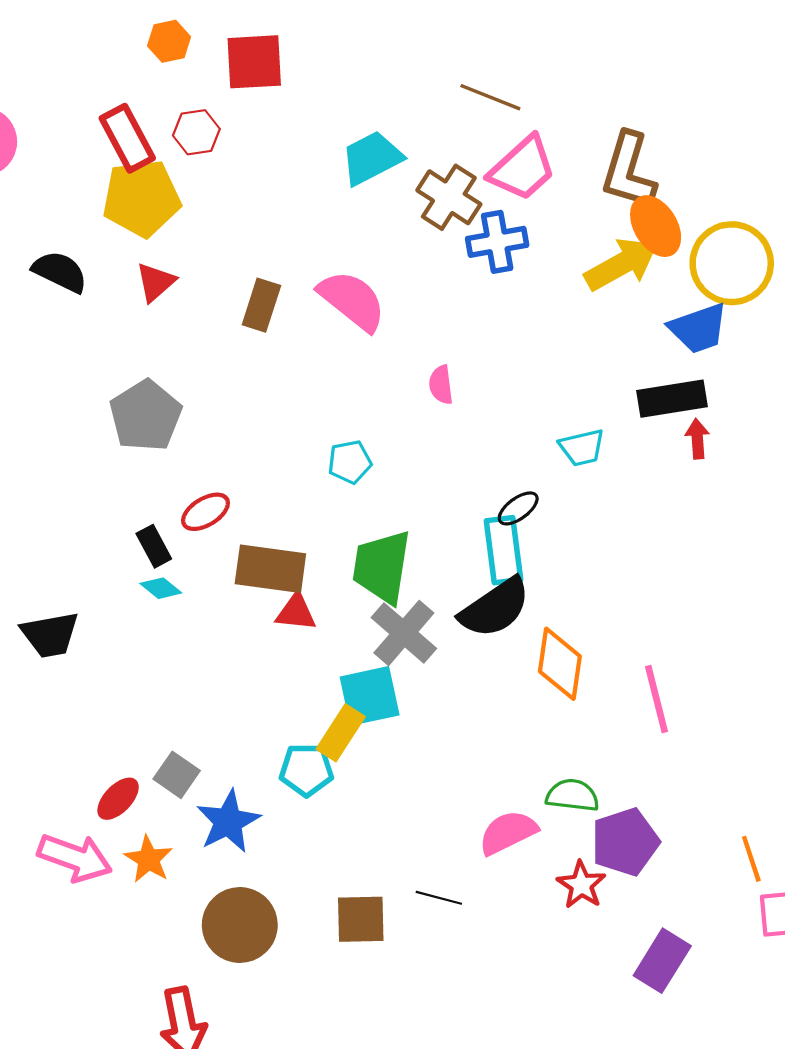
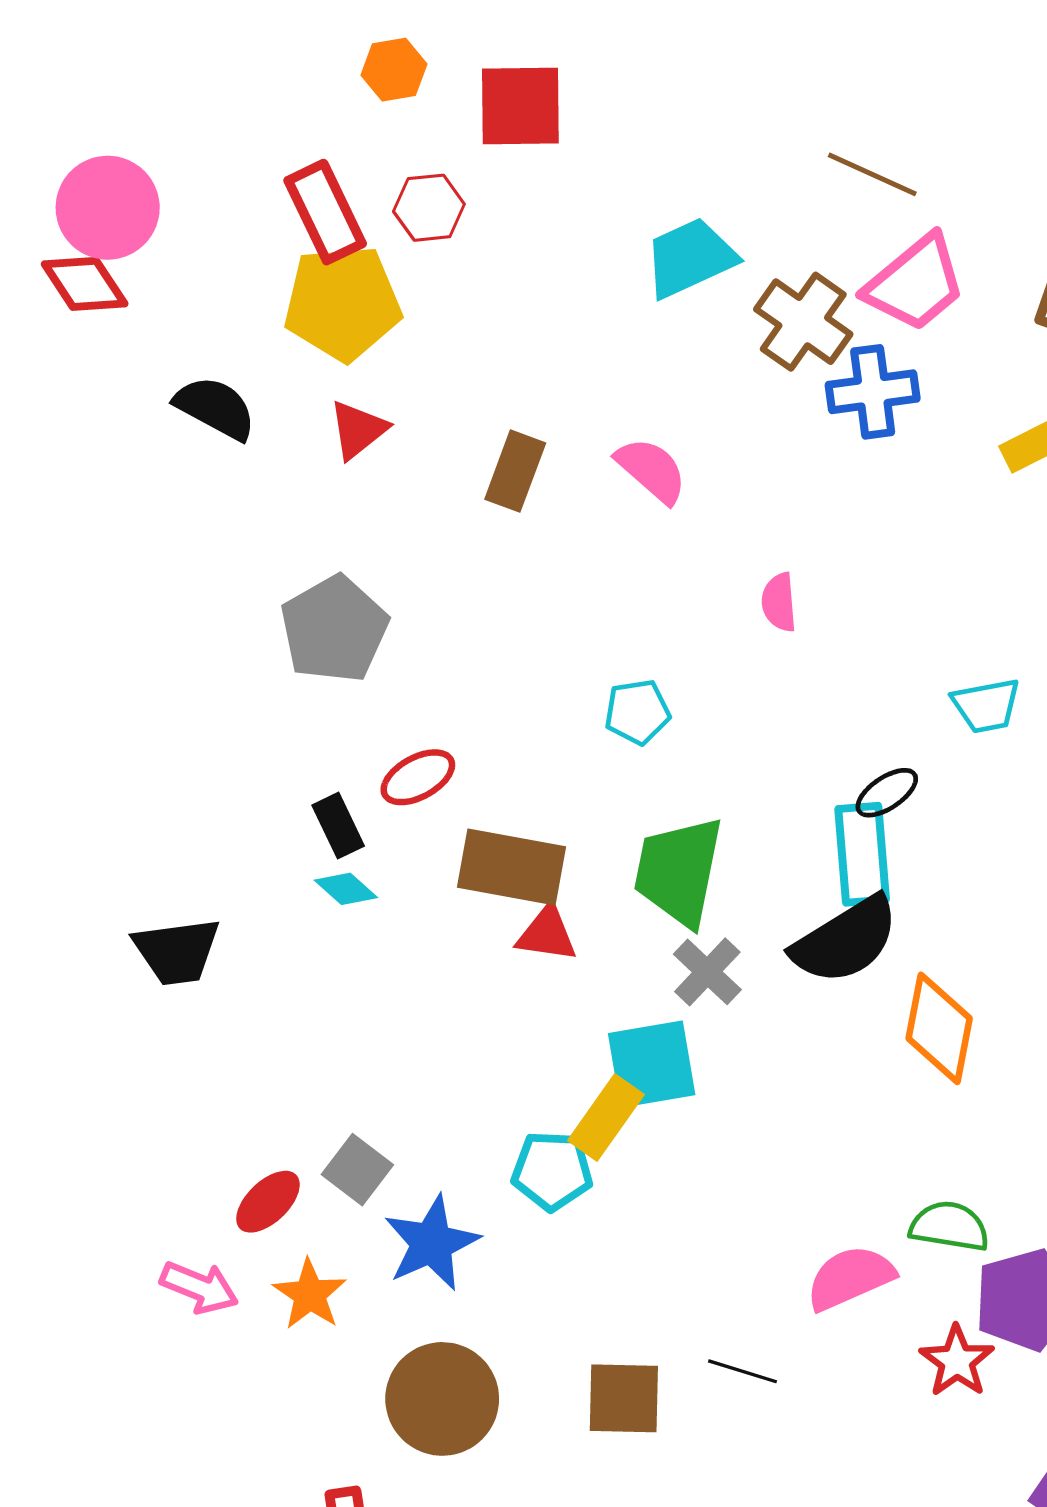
pink semicircle: (352, 301) -> (652, 470), size x0.7
gray cross: (404, 633) -> (707, 972), size x0.7
pink arrow: (75, 858) -> (199, 1287), size x0.7

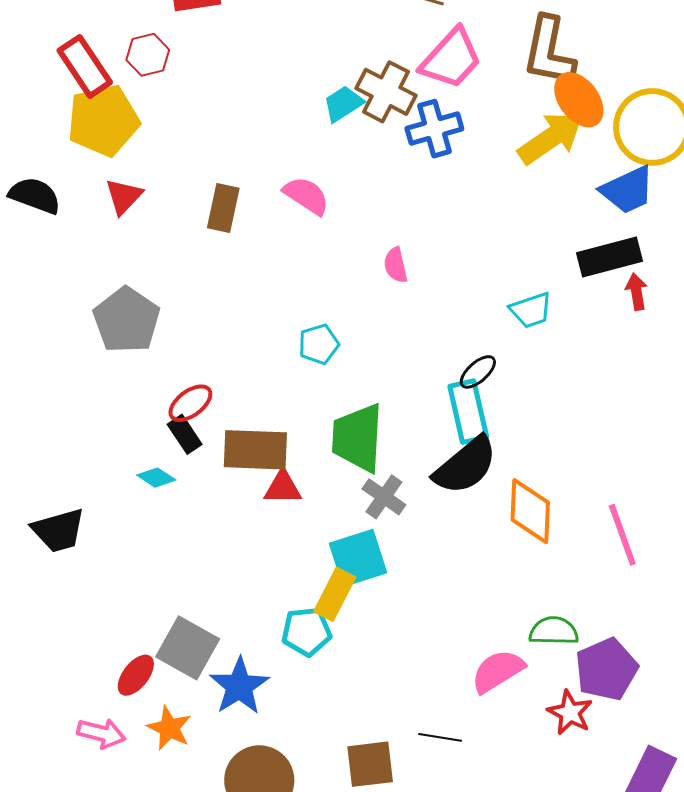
cyan trapezoid: (690, 258) -> (343, 104), moved, size x0.7
black rectangle: (338, 826) -> (185, 434), moved
gray square: (357, 1170) -> (188, 648), size x1.5

